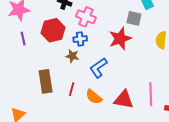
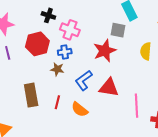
red triangle: (124, 100) -> (109, 88), moved

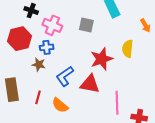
gray square: (118, 30) -> (86, 25), moved
red star: (105, 51) -> (102, 59), moved

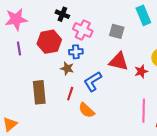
red star: (102, 59) -> (141, 71), moved, size x0.6
red triangle: (90, 84) -> (119, 62), moved
red line: (38, 97) -> (70, 94), moved

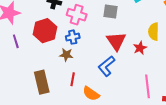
red triangle: (119, 62) -> (116, 41), turned 50
blue L-shape: (93, 81) -> (107, 66), moved

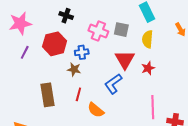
pink cross: (77, 15) -> (98, 31), moved
yellow semicircle: (154, 32) -> (148, 39), moved
purple line: (16, 41) -> (25, 52), turned 40

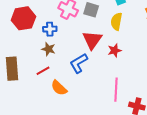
brown star: (74, 69) -> (48, 49), moved
red line: (78, 94) -> (43, 71), turned 40

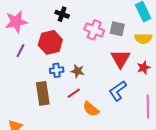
yellow semicircle: (116, 22) -> (143, 39), turned -96
blue cross: (50, 29) -> (57, 70), moved
blue L-shape: (79, 63) -> (118, 91), moved

